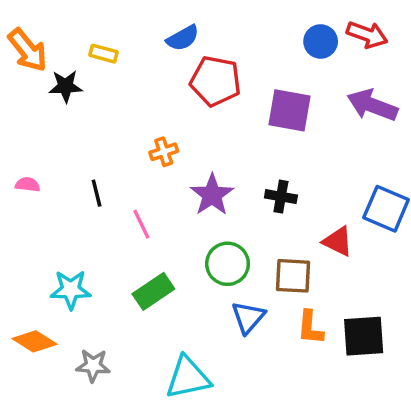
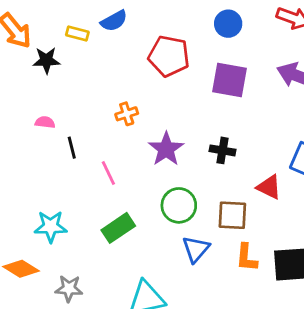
blue semicircle: (183, 38) -> (114, 21), moved
blue circle: (321, 41) -> (228, 24), moved
pink semicircle: (28, 185) -> (45, 122), moved

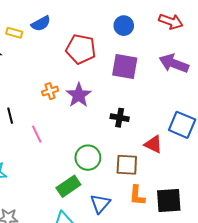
purple star: (166, 149) -> (79, 95), moved
green rectangle: (118, 228) -> (68, 186), moved
blue triangle: (196, 249) -> (100, 204), moved

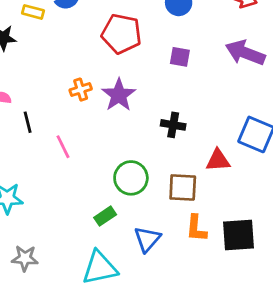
purple square: (125, 67) -> (180, 57), size x0.6
red triangle: (153, 144) -> (218, 160), turned -30
green rectangle: (68, 186) -> (105, 216), size x0.7

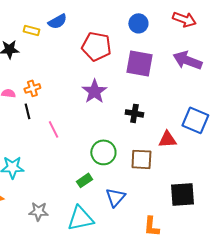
purple square: (180, 57) -> (139, 63), size x1.8
orange cross: (81, 90) -> (32, 88), moved
orange L-shape: (196, 228) -> (151, 226), moved
gray star: (25, 258) -> (38, 211), moved

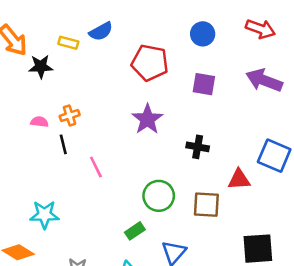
purple square: (139, 63) -> (204, 84), size x0.7

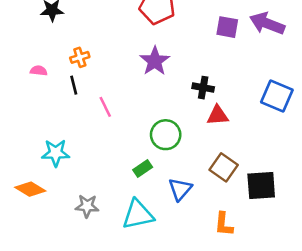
purple square: (204, 84) -> (227, 27), moved
pink semicircle: (39, 122) -> (39, 71), moved
red triangle: (239, 180) -> (218, 115), moved
brown square: (206, 205) -> (224, 167), moved, turned 32

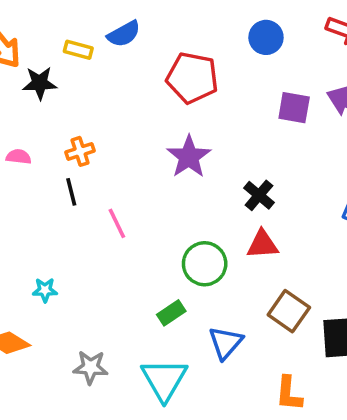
pink semicircle: (39, 71) -> (19, 157), moved
black cross: (203, 88) -> (259, 195), turned 30
red triangle: (218, 115) -> (262, 244), moved
cyan star: (56, 153) -> (45, 290), size x0.6
cyan triangle: (138, 215) -> (164, 380), turned -48

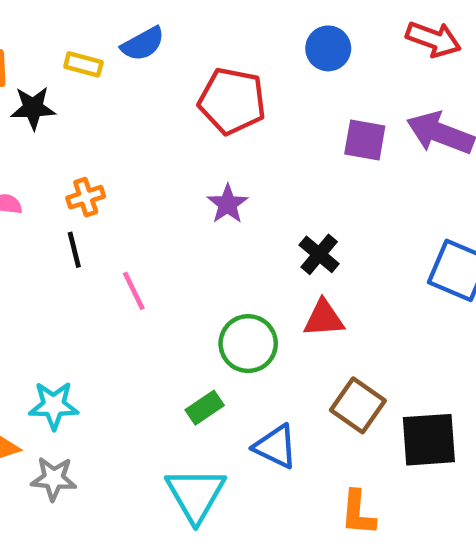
purple star: (189, 157) -> (228, 204), size x0.7
cyan star: (45, 290) -> (54, 405), moved, size x1.5
blue triangle: (226, 343) -> (276, 447), turned -45
gray star: (91, 367) -> (54, 479), moved

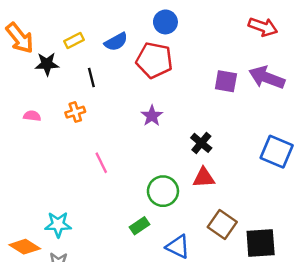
blue semicircle: (143, 44) -> (116, 42), moved
blue circle: (328, 48) -> (165, 22), moved
yellow rectangle: (83, 64) -> (74, 40), turned -42
black line: (74, 250) -> (91, 78), moved

